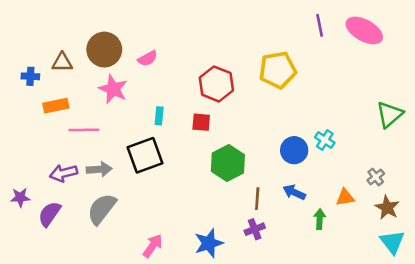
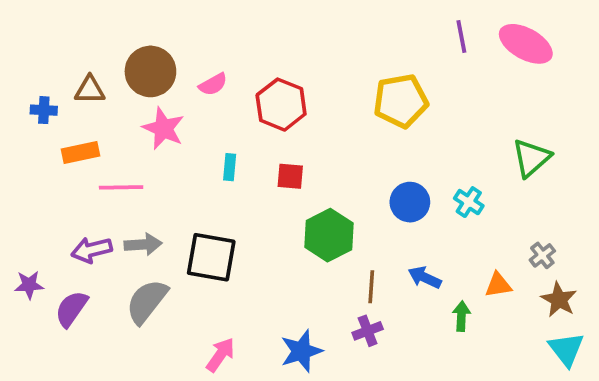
red hexagon: (216, 84) -> (281, 105), moved
green triangle: (390, 115) -> (531, 158), moved
blue circle: (294, 150) -> (410, 202), moved
black square: (145, 155) -> (211, 257), moved, turned 30

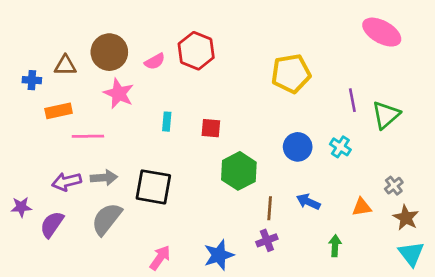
purple line: (461, 36) -> (352, 100), moved
red hexagon: (281, 105) -> (196, 51), moved
green arrow: (461, 316) -> (335, 246), moved

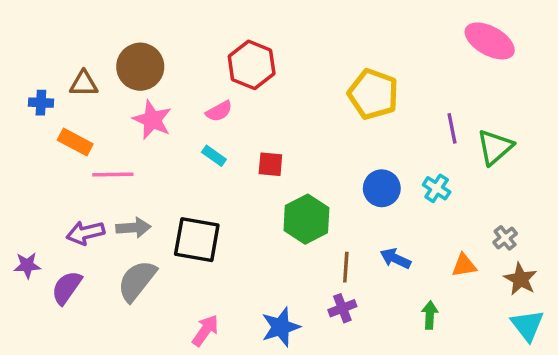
pink semicircle: (155, 61) -> (219, 111), moved
yellow pentagon: (291, 73) -> (373, 94), turned 30
orange rectangle: (59, 111) -> (75, 142), turned 40
cyan rectangle: (167, 122) -> (214, 156), turned -60

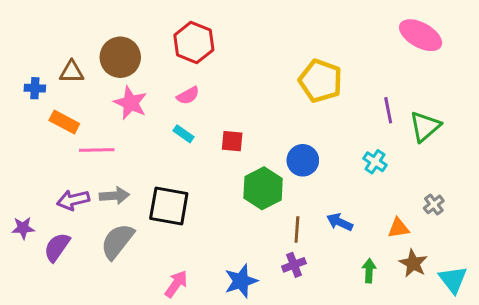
red hexagon: (252, 65) -> (194, 43), moved
blue circle: (382, 188) -> (303, 160), moved
brown star: (521, 279) -> (413, 263), moved

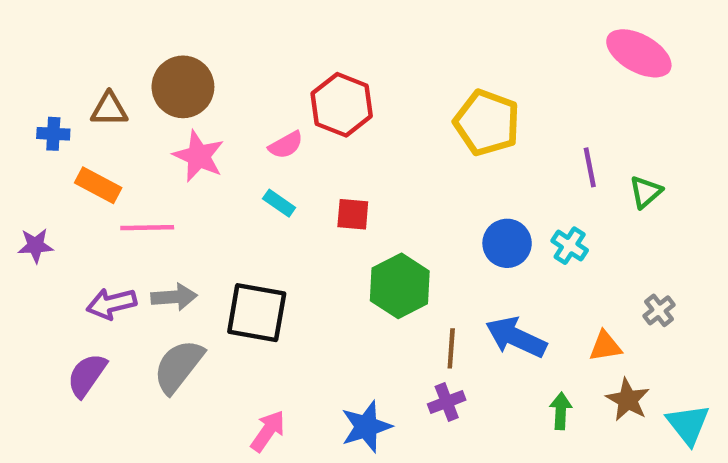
red hexagon: (194, 43) -> (342, 105), moved
green triangle: (425, 126) -> (646, 192), size x0.7
blue circle: (303, 160) -> (507, 243), moved
blue arrow: (340, 222) -> (516, 337), size x1.5
purple star: (23, 228) -> (35, 246), moved

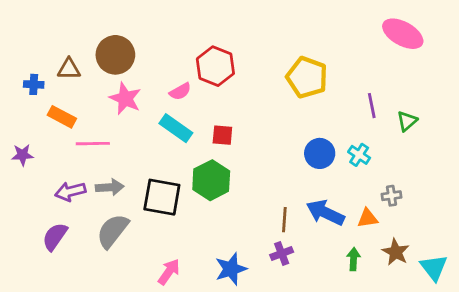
cyan rectangle: (279, 203) -> (176, 128), size x1.6
green hexagon: (400, 286) -> (211, 180), moved
gray cross: (659, 310) -> (392, 196), moved, turned 30
orange triangle: (605, 346) -> (368, 218), moved

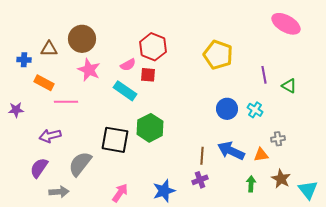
green triangle: (407, 121) -> (289, 86), turned -49
red square: (222, 135) -> (148, 75), moved
gray arrow: (110, 187) -> (59, 192), moved

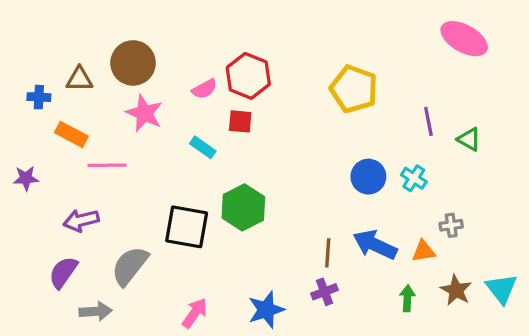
pink semicircle: (128, 65) -> (204, 89), moved
cyan rectangle: (125, 91) -> (203, 147), size x0.7
cyan triangle: (308, 190) -> (501, 289), moved

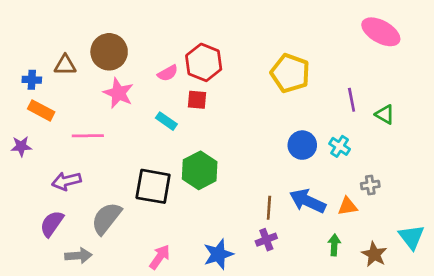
orange rectangle: (71, 134) -> (41, 110), moved
brown star: (456, 290) -> (374, 254), moved

